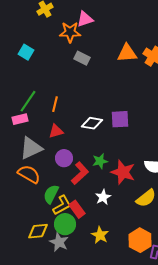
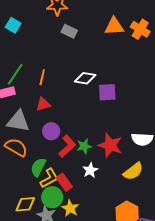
white diamond: (92, 123) -> (85, 78), moved
gray triangle: (31, 148) -> (18, 121), turned 35
green star: (100, 161) -> (84, 146), moved
yellow star: (100, 235) -> (70, 208), moved

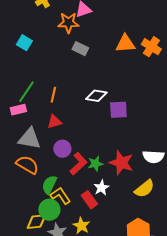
yellow L-shape: (49, 178) -> (60, 196), turned -95
red rectangle: (64, 182) -> (89, 200), moved
green circle: (52, 197) -> (49, 210), moved

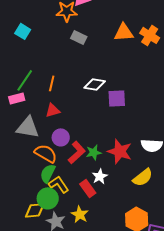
orange semicircle: (27, 165) -> (46, 153), moved

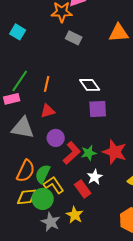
white diamond: (95, 84) -> (90, 85), turned 45
purple square: (117, 98) -> (98, 109), moved
orange semicircle: (46, 153) -> (26, 171), moved, turned 85
yellow diamond: (35, 210) -> (27, 197), moved

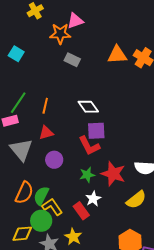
gray triangle: (23, 128) -> (21, 150), turned 40
red L-shape: (72, 153) -> (89, 146), moved, turned 105
yellow diamond: (27, 197) -> (22, 234), moved

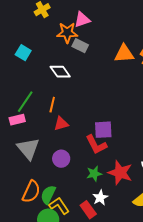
gray rectangle: (72, 60) -> (80, 46), moved
white diamond: (88, 107) -> (60, 72), moved
red triangle: (46, 133) -> (61, 124), moved

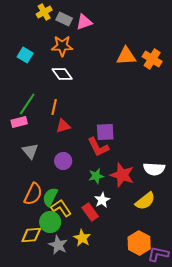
orange star: (67, 33) -> (62, 46), moved
gray rectangle: (80, 46) -> (64, 19), moved
gray triangle: (28, 149) -> (30, 151), size x0.7

